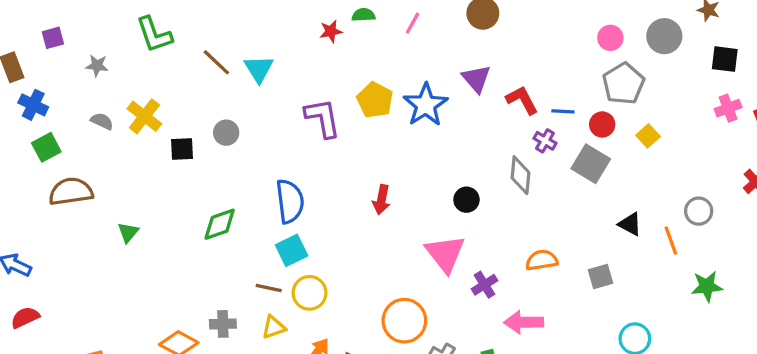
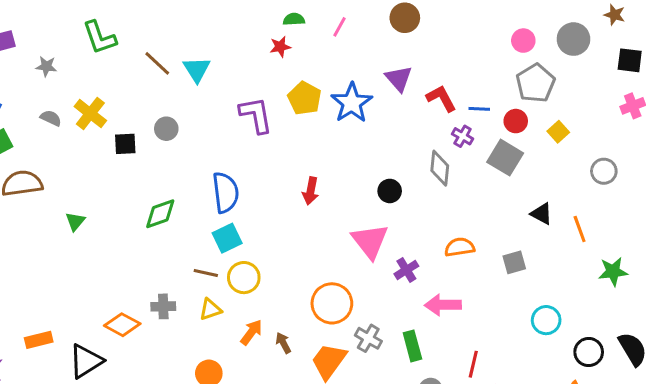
red star: (331, 31) -> (280, 47), moved
gray circle: (699, 211) -> (604, 171), moved

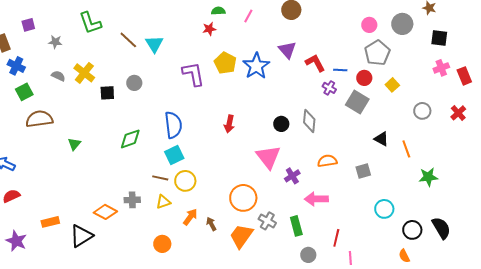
gray diamond: (440, 168) -> (309, 121), moved

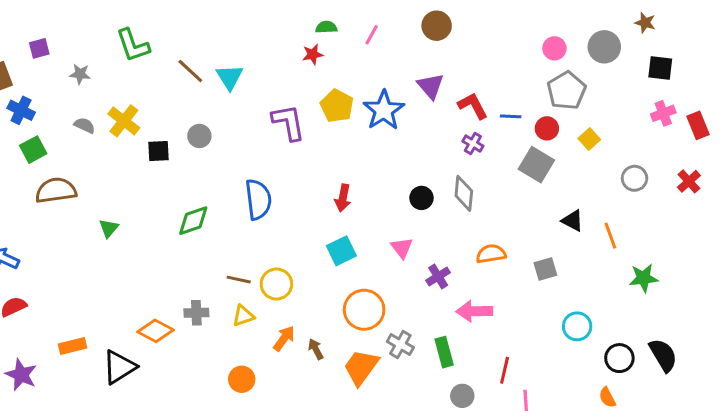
purple cross: (329, 88) -> (473, 144), moved
cyan square: (174, 155) -> (341, 251), moved
pink triangle: (268, 157) -> (402, 248), size x0.6

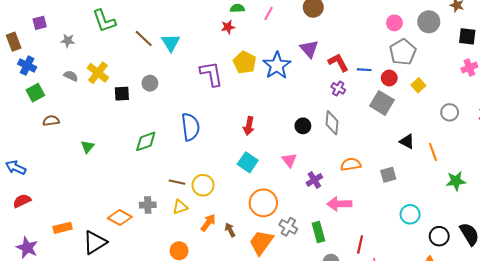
brown semicircle: (56, 190) -> (51, 121), size x0.6
cyan square: (341, 251) -> (248, 162), turned -30

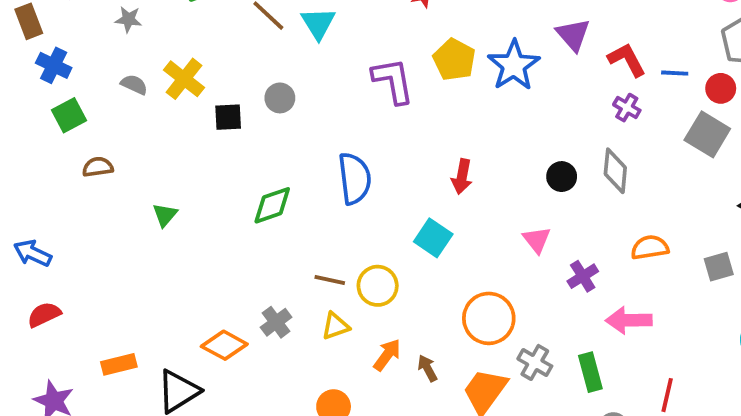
cyan square: (248, 162) -> (433, 238), moved
gray cross: (148, 205) -> (276, 322), turned -35

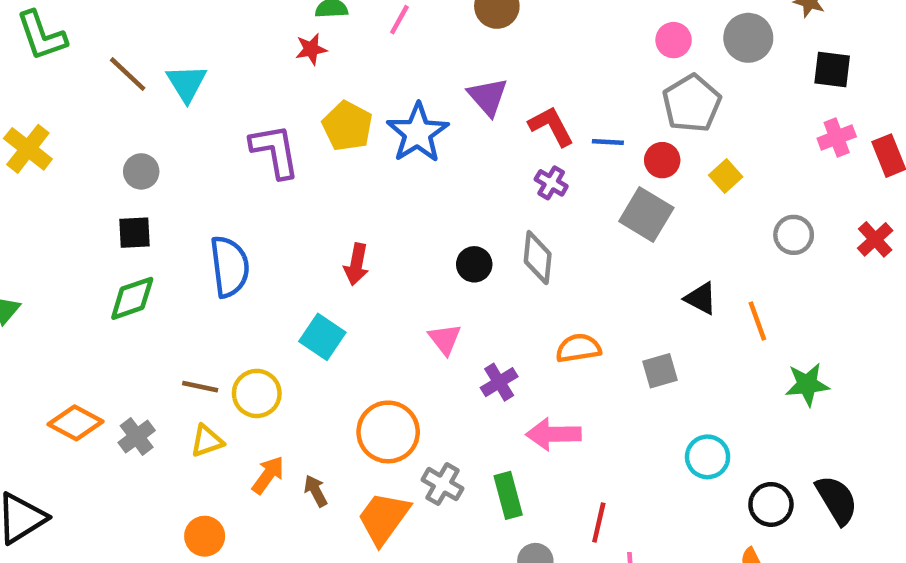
black square: (228, 117) -> (134, 233), moved
orange diamond: (224, 345) -> (76, 423), moved

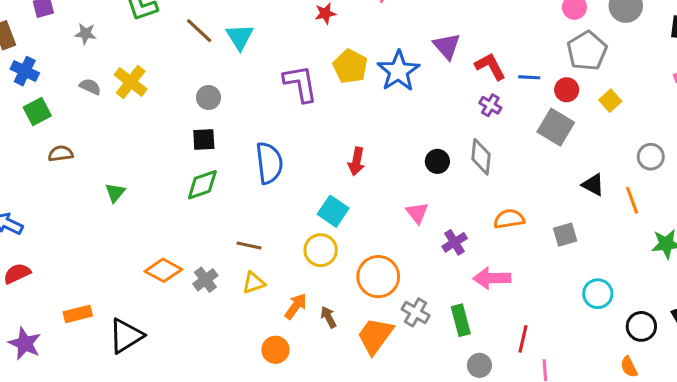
gray circle: (794, 235) -> (651, 157), moved
yellow circle: (257, 393) -> (321, 250), moved
orange circle: (205, 536) -> (275, 350), moved

